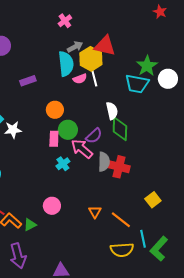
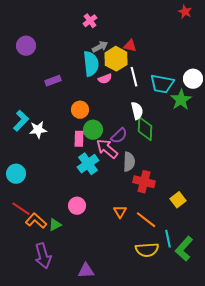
red triangle: (105, 46) -> (130, 46), size x0.6
green star: (147, 66) -> (181, 100), moved
white line: (94, 77) -> (134, 77), moved
cyan cross: (63, 164) -> (88, 164), size x1.5
red cross: (119, 167) -> (144, 182), moved

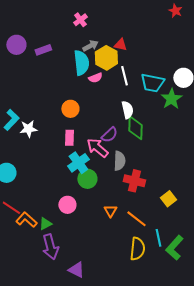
purple rectangle: (53, 81) -> (43, 50), moved
green circle: (93, 130) -> (87, 179), moved
yellow semicircle: (147, 250) -> (137, 249), turned -80
purple arrow: (43, 256) -> (50, 247), moved
purple triangle: (86, 271) -> (76, 270), turned 30

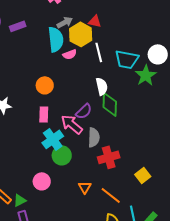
red cross: (134, 181) -> (109, 157), turned -30

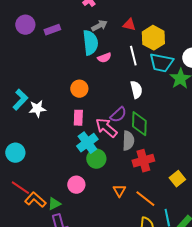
yellow hexagon: (81, 34) -> (153, 38), moved
green diamond: (110, 104) -> (139, 124), moved

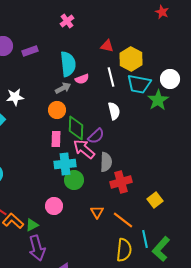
gray arrow: (99, 26) -> (63, 88), moved
white star: (37, 109) -> (15, 97), moved
green diamond: (139, 124) -> (76, 128), moved
cyan cross: (87, 143) -> (65, 164), turned 30

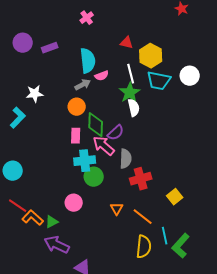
green star: (158, 100) -> (130, 93), moved
purple arrow: (37, 248) -> (57, 245), turned 130

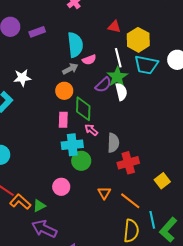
purple semicircle: (116, 133) -> (103, 85), moved
pink arrow: (104, 146) -> (91, 130), size x0.6

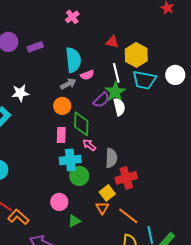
yellow square: (162, 181) -> (107, 193), moved
green triangle: (39, 206) -> (74, 221), moved

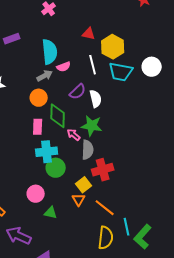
green star: (115, 92) -> (92, 126), moved, turned -30
pink arrow: (89, 145) -> (74, 135), moved
green triangle: (74, 221) -> (51, 213), turned 40

